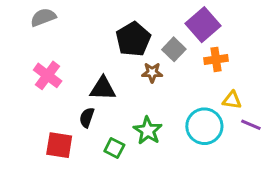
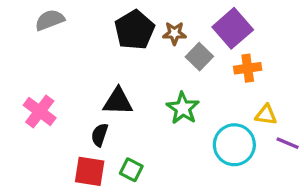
black pentagon: (133, 39) -> (135, 30), moved
brown star: (152, 73) -> (174, 33), moved
pink cross: (48, 75) -> (40, 111), moved
green star: (148, 131) -> (183, 108), moved
red square: (59, 145) -> (90, 171), moved

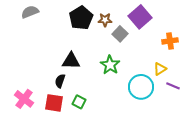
orange cross: (248, 68) -> (170, 41), moved
pink cross: (40, 111) -> (24, 99), moved
yellow triangle: (266, 115) -> (160, 69), turned -40

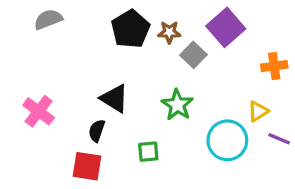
black triangle: (71, 61) -> (114, 98), turned 30
pink cross: (24, 99) -> (39, 111), moved
green square: (79, 102) -> (148, 152), moved, turned -32

